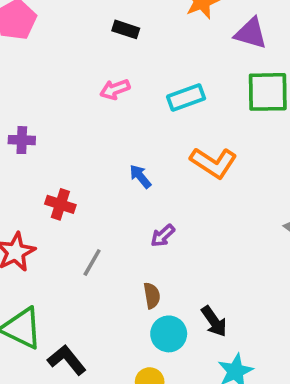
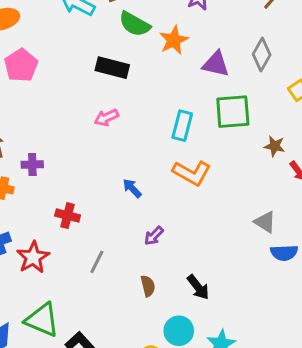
black rectangle: (126, 29) -> (112, 68), size x1.5
cyan rectangle: (186, 98) -> (182, 126), moved, turned -52
black arrow: (214, 321) -> (198, 287), moved
cyan circle: (169, 334) -> (179, 331), moved

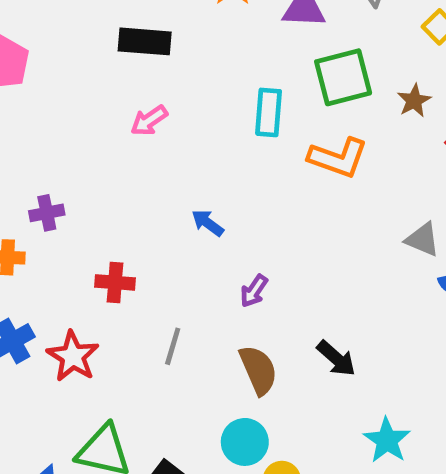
brown star: (275, 146) -> (414, 101), moved, turned -30
orange L-shape: (192, 173) -> (338, 158), moved
brown semicircle: (148, 286) -> (258, 370), size x1.5
cyan circle: (179, 331) -> (245, 442), moved

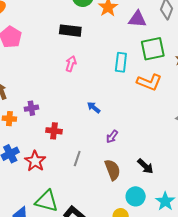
pink arrow: (149, 120) -> (71, 64), turned 140
purple cross: (47, 213) -> (31, 108), moved
cyan circle: (245, 442) -> (136, 196), moved

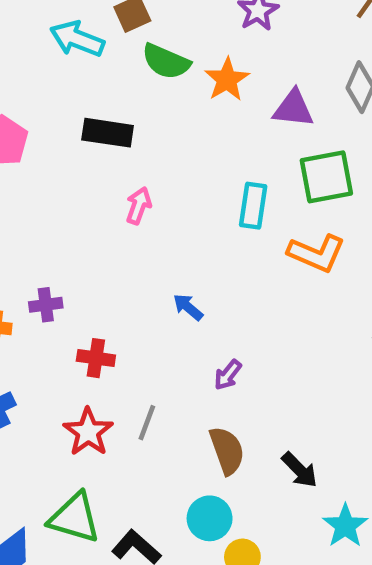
black rectangle: (70, 31) -> (108, 133), moved
red star: (35, 161) -> (88, 432), moved
black arrow: (145, 166) -> (300, 470), moved
cyan circle: (136, 196) -> (210, 518), moved

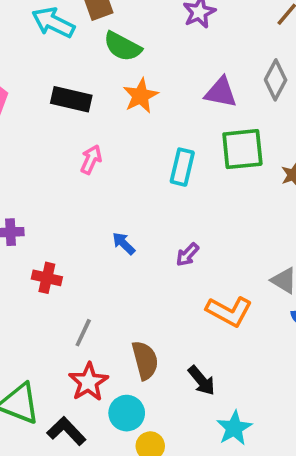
orange star: (227, 80) -> (141, 96), moved
orange L-shape: (316, 253) -> (229, 311), moved
purple arrow: (228, 375) -> (187, 255), moved
red star: (88, 432) -> (88, 382), moved

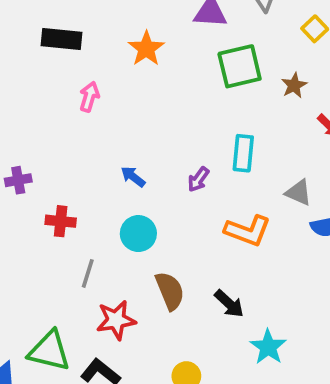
orange star: (141, 96) -> (146, 49), moved
cyan rectangle: (182, 167) -> (243, 153), moved
gray line: (83, 333) -> (88, 273), moved
red star: (88, 382) -> (116, 320), turned 30
cyan circle: (127, 413) -> (138, 234), moved

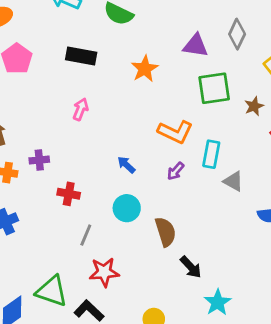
pink arrow: (89, 97) -> (81, 109), moved
gray triangle: (299, 193) -> (233, 181), moved
orange L-shape: (248, 231) -> (175, 132), moved
brown semicircle: (170, 291) -> (166, 232), moved

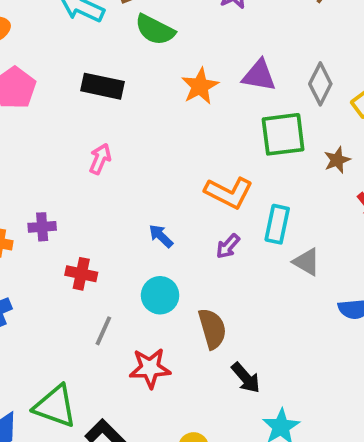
gray diamond: (237, 34) -> (320, 84), moved
orange star: (145, 69) -> (200, 86), moved
red star: (104, 272) -> (150, 368), moved

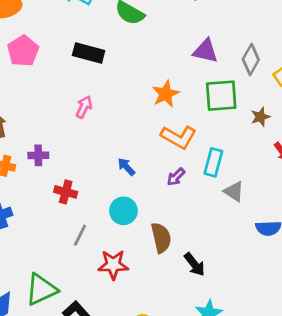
orange star: (200, 86) -> (166, 94), moved
black arrow: (246, 378) -> (194, 264), moved
green triangle: (55, 406) -> (41, 289), turned -48

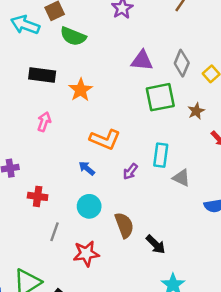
orange star: (166, 94) -> (81, 90), moved
orange L-shape: (179, 137) -> (105, 139), moved

